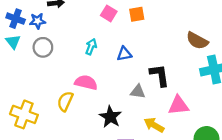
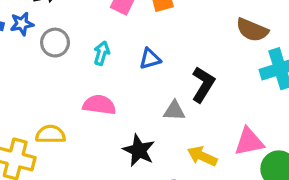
gray circle: (43, 47) -> (55, 43), moved
black L-shape: (159, 75) -> (203, 84), turned 45
yellow semicircle: (65, 101) -> (51, 134), moved, turned 72
pink triangle: (178, 105) -> (249, 142), moved

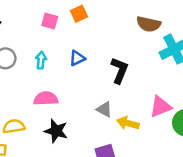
gray triangle: (174, 111) -> (104, 109), moved, turned 35
black star: (139, 150) -> (56, 131), moved

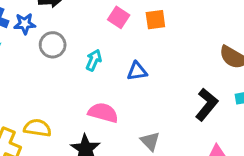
black L-shape: (119, 70) -> (207, 105), moved
pink semicircle: (46, 99) -> (103, 113), moved

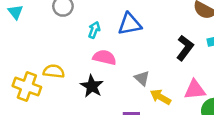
cyan arrow: (94, 60) -> (94, 30), moved
blue triangle: (137, 71) -> (130, 24), size x1.5

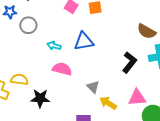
cyan arrow: (94, 30) -> (54, 46), turned -96
black star: (92, 86) -> (40, 98), moved, turned -30

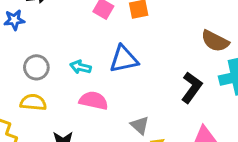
gray circle: (28, 25) -> (36, 67), moved
yellow semicircle: (19, 80) -> (33, 102), moved

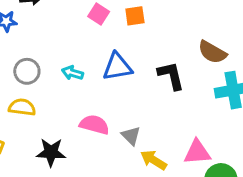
black L-shape: (192, 87) -> (171, 76), moved, turned -52
pink semicircle: (94, 100) -> (94, 125), moved

